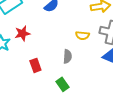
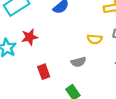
gray semicircle: (67, 56) -> (78, 62), turned 72

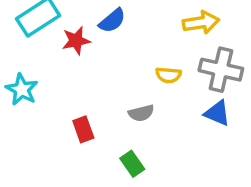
red star: (30, 37) -> (76, 41), moved

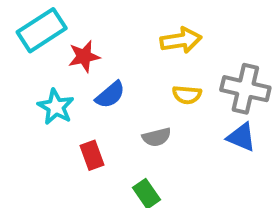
blue semicircle: (112, 21) -> (110, 95), moved
yellow arrow: (201, 22) -> (181, 40), moved
cyan star: (22, 89) -> (56, 107), moved

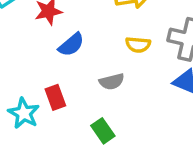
cyan star: (56, 107) -> (24, 113), moved

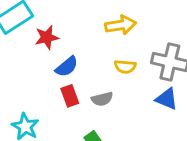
red rectangle: (55, 97) -> (70, 96), moved

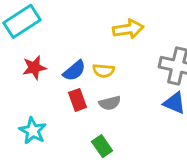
red star: (47, 37) -> (34, 68), moved
yellow semicircle: (125, 67) -> (104, 71), moved

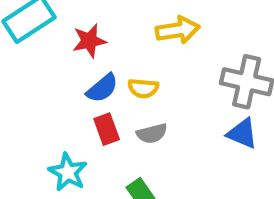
red star: (34, 68) -> (89, 41), moved
cyan star: (33, 131) -> (68, 172), moved

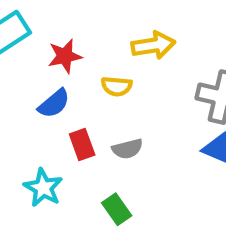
blue semicircle: (102, 88) -> (54, 104), moved
yellow semicircle: (143, 88) -> (117, 86), moved

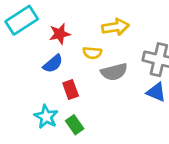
gray semicircle: (127, 149) -> (114, 72), moved, size x1.4
green rectangle: (117, 209) -> (75, 125), moved

